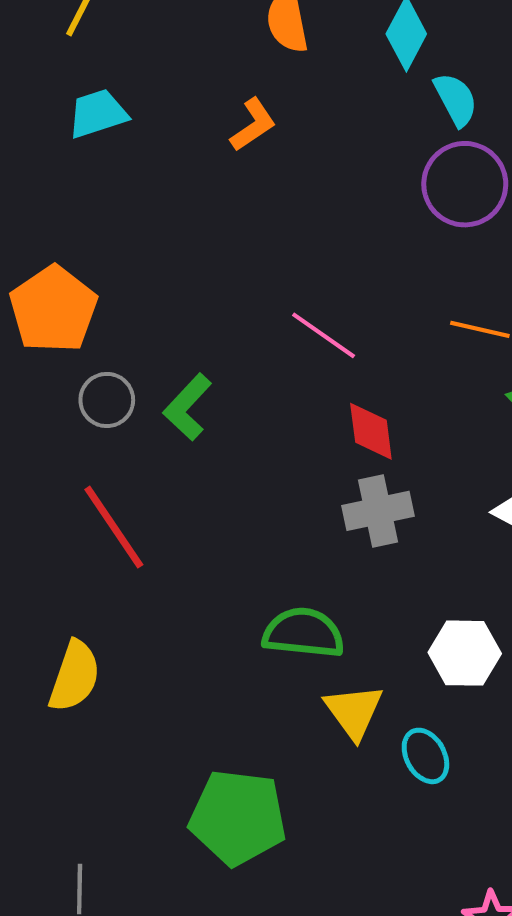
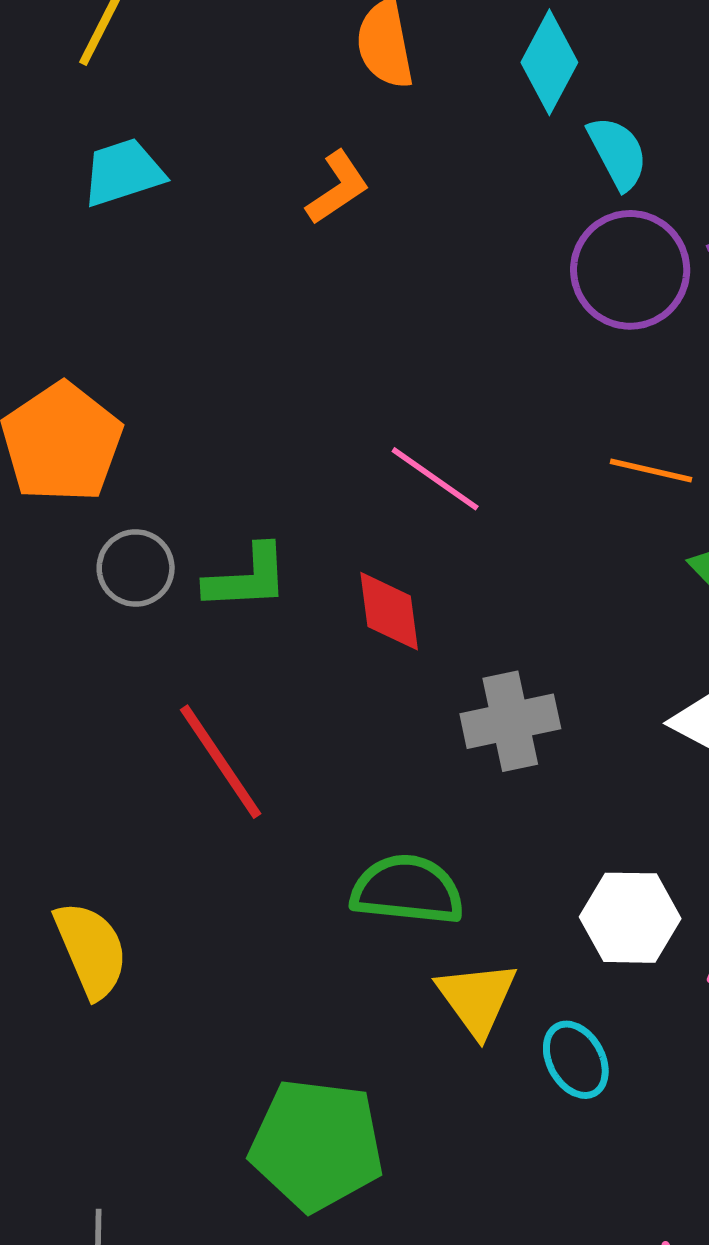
green L-shape: (187, 407) -> (247, 578), turned -136
red diamond: (371, 431) -> (389, 611), moved
red line: (114, 527) -> (221, 762), moved
yellow semicircle: (75, 676) -> (91, 950), turned -42

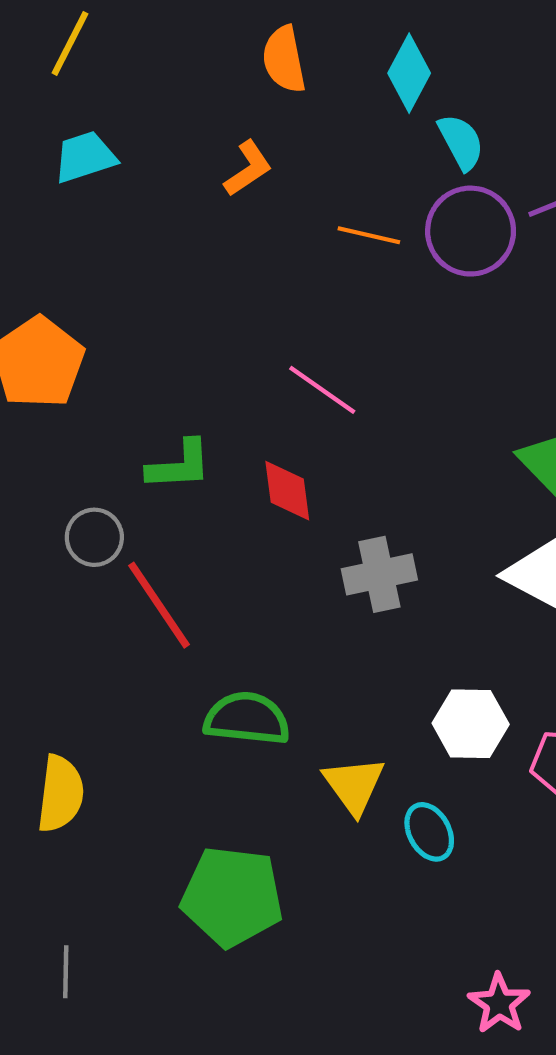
orange line: (651, 470) -> (369, 235), moved
gray circle: (136, 568) -> (94, 537), moved
green semicircle: (407, 890) -> (247, 718), moved
yellow semicircle: (91, 950) -> (60, 794), moved, turned 30

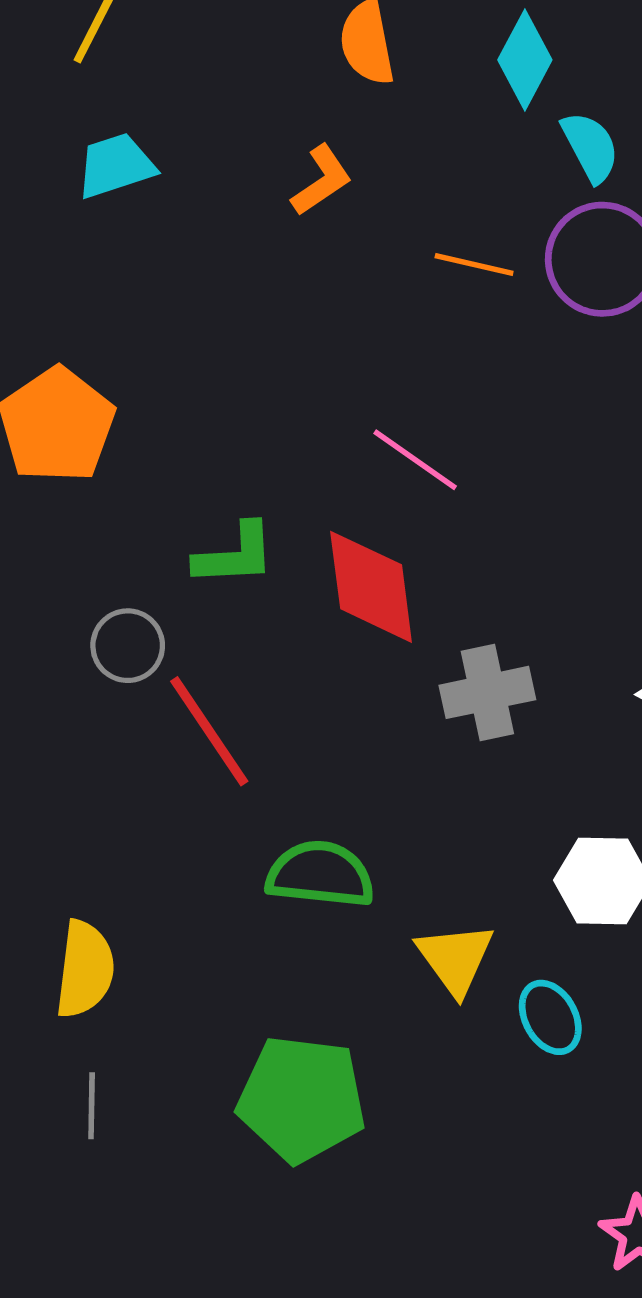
red diamond: (287, 491) -> (371, 587), size x1.5
gray line: (66, 972) -> (92, 1106), moved

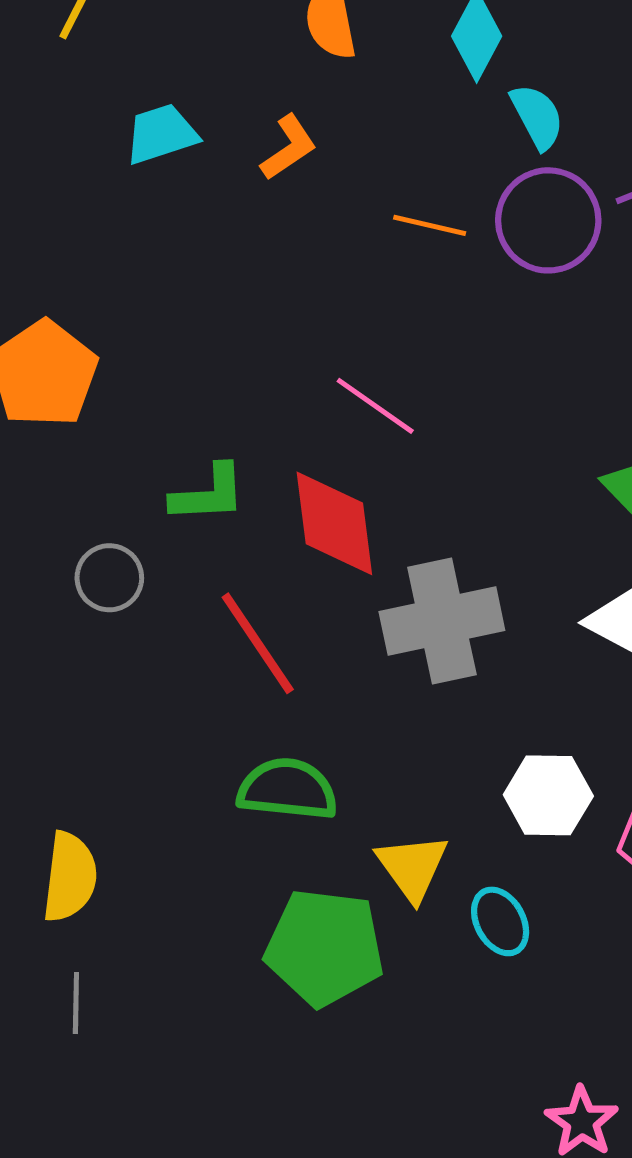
cyan trapezoid: (116, 166) -> (161, 134), moved
gray cross: (487, 692) -> (442, 621), size x1.4
red line: (209, 731) -> (258, 643), moved
green pentagon: (302, 1099) -> (324, 947), moved

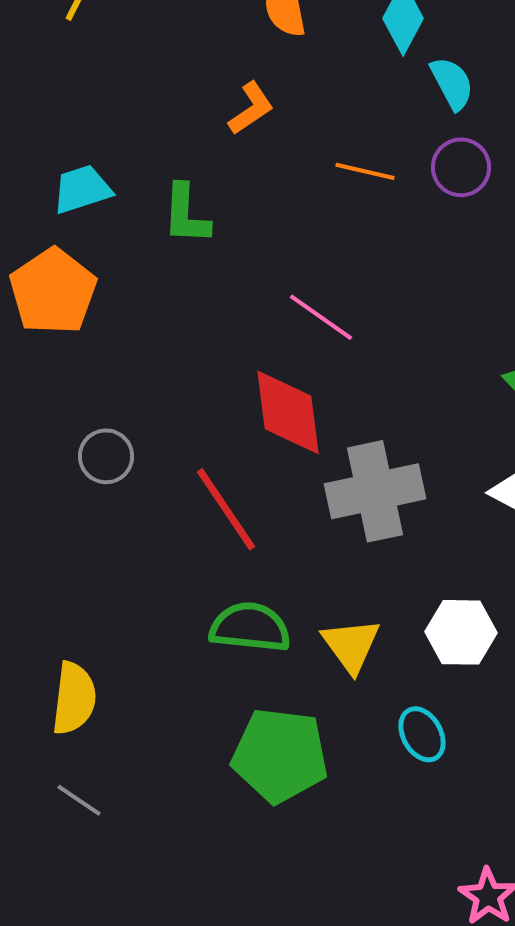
cyan trapezoid: (161, 134) -> (82, 189), moved
purple circle: (548, 220) -> (461, 167), size x0.7
green L-shape: (208, 494) -> (186, 214), moved, turned 96
yellow triangle: (412, 867) -> (351, 645), moved
gray line: (76, 1003) -> (79, 800), turned -57

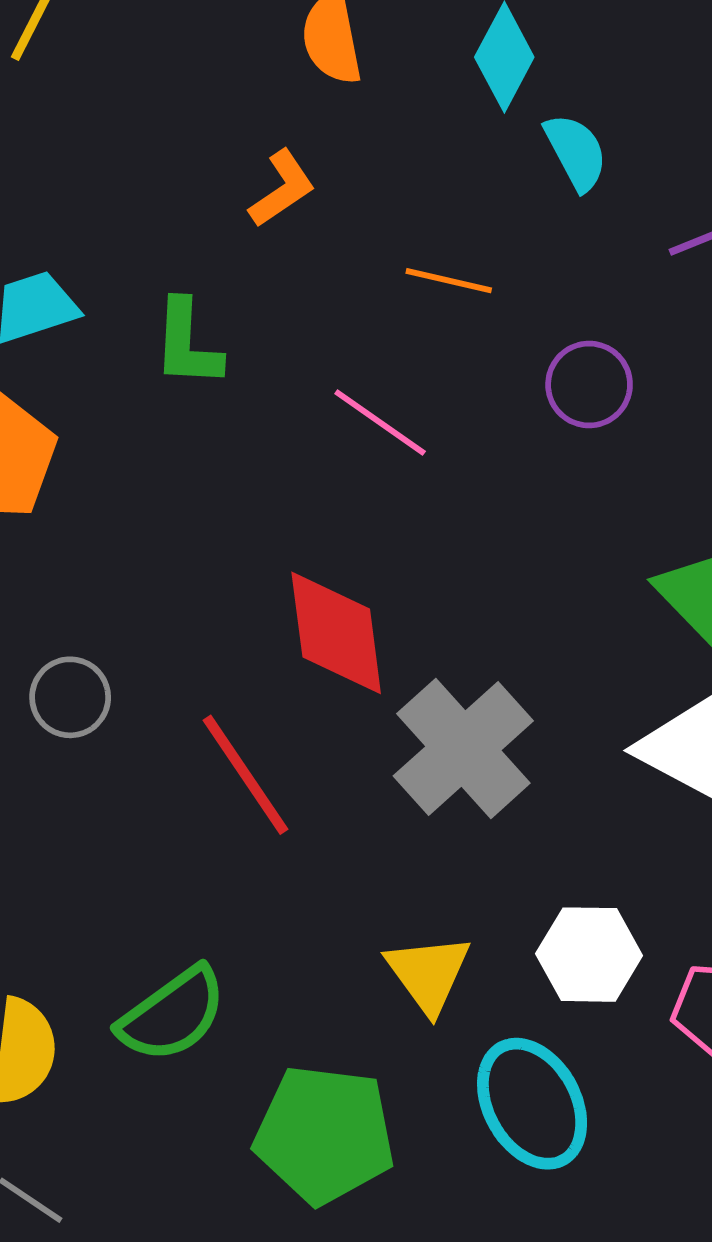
purple circle: (461, 167) -> (589, 384), moved
pink line: (321, 317) -> (380, 422), moved
gray cross: (375, 491) -> (463, 748), turned -30
green semicircle: (250, 627) -> (172, 1015), moved, turned 138
cyan ellipse: (422, 734) -> (532, 1104), size x1.6

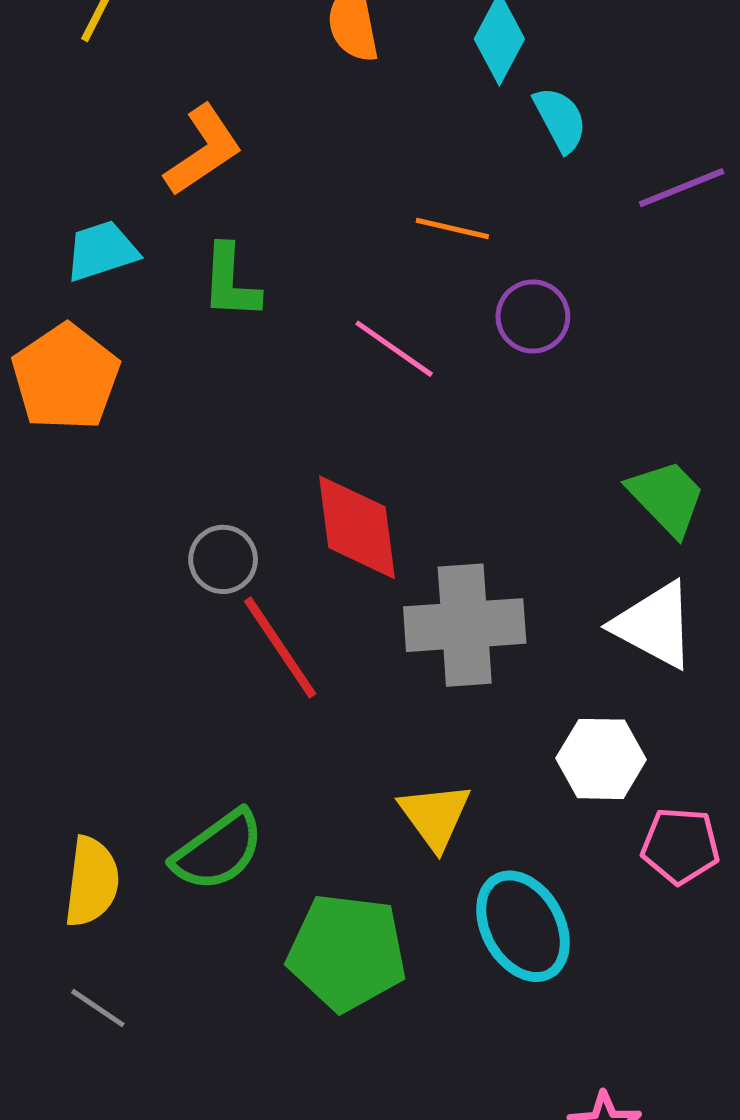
orange L-shape: (282, 189) -> (203, 150), moved, size x1.4
purple circle: (589, 384) -> (533, 317), moved
gray circle: (70, 697) -> (223, 559), moved
gray cross: (463, 748) -> (465, 625), turned 38
white hexagon: (589, 955) -> (601, 759), moved

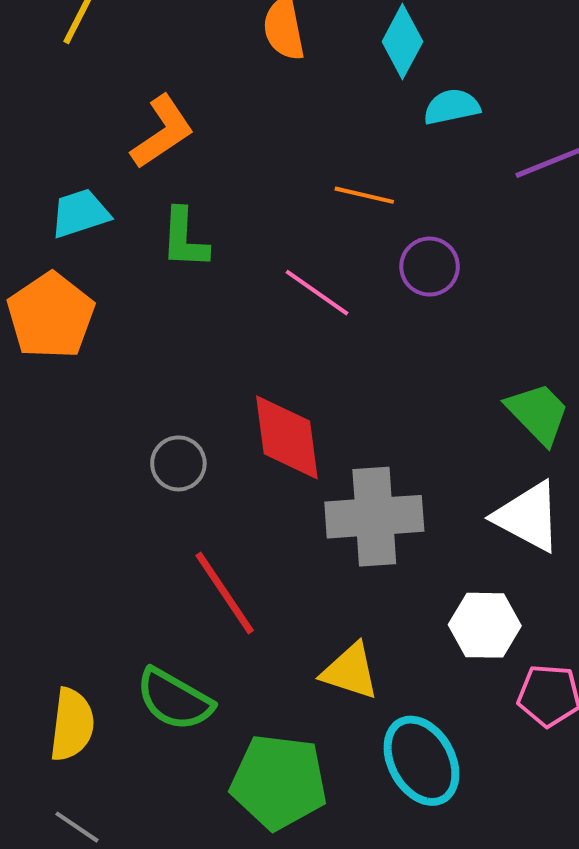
cyan semicircle: (560, 119) -> (452, 107), turned -74
red line: (280, 647) -> (225, 593), moved
yellow triangle: (435, 816) -> (350, 671), turned -36
green semicircle: (218, 851) -> (174, 699), turned 66

